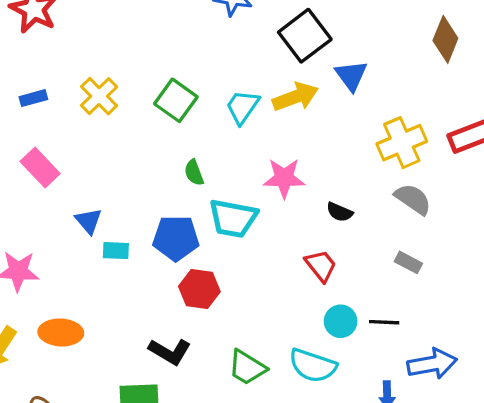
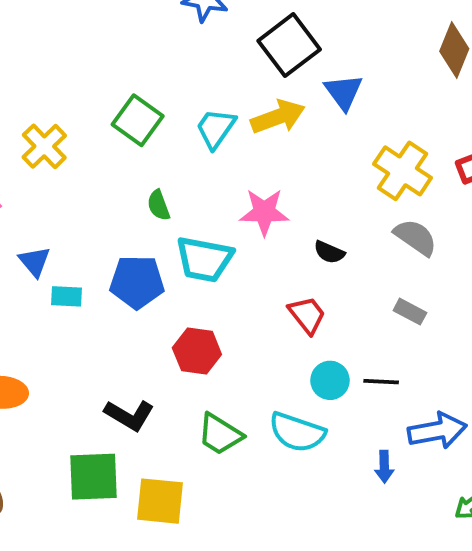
yellow cross: (99, 96) -> (44, 146), moved
yellow cross: (402, 143) -> (403, 171), turned -33
red hexagon: (199, 289) -> (197, 351), moved

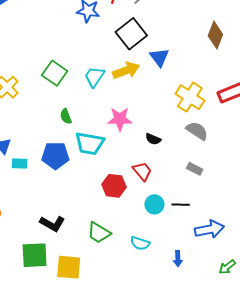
red hexagon: (197, 351) -> (114, 186), moved
cyan semicircle: (297, 432) -> (140, 243), moved, size x0.7
blue arrow: (384, 467) -> (178, 259), moved

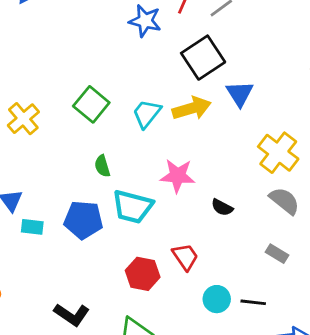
red trapezoid: (142, 171) -> (185, 257), moved
red hexagon: (114, 186) -> (143, 274), moved

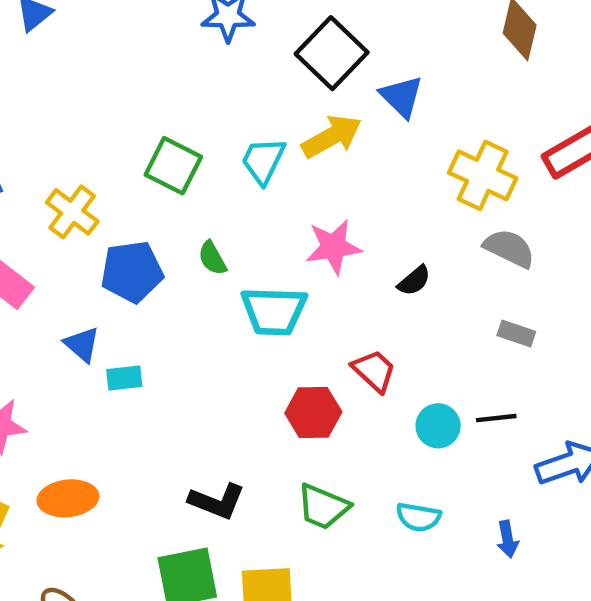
black semicircle: (222, 207) -> (414, 281), turned -55
blue pentagon: (83, 220) -> (132, 272), moved

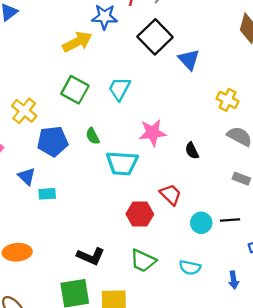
yellow arrow: (332, 137) -> (77, 42), moved
yellow cross: (483, 175) -> (228, 100), size x0.7
black semicircle: (414, 281) -> (192, 151), turned 102

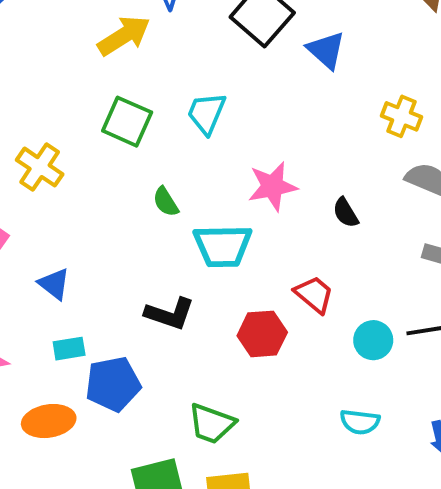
blue pentagon: (53, 141) -> (113, 384), moved
cyan rectangle: (47, 194) -> (69, 349), moved
black L-shape: (91, 256) -> (170, 314), moved
green trapezoid: (143, 261) -> (212, 424), moved

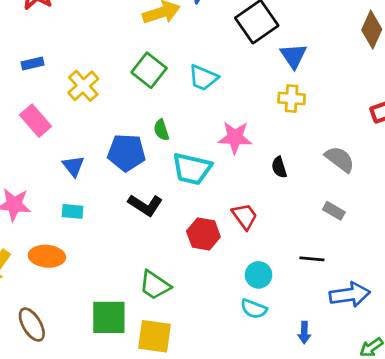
cyan trapezoid: (206, 113) -> (203, 78), turned -104
yellow cross: (401, 116) -> (292, 98), moved, turned -32
cyan circle: (373, 340) -> (259, 275), moved
blue pentagon: (113, 384) -> (126, 153), moved

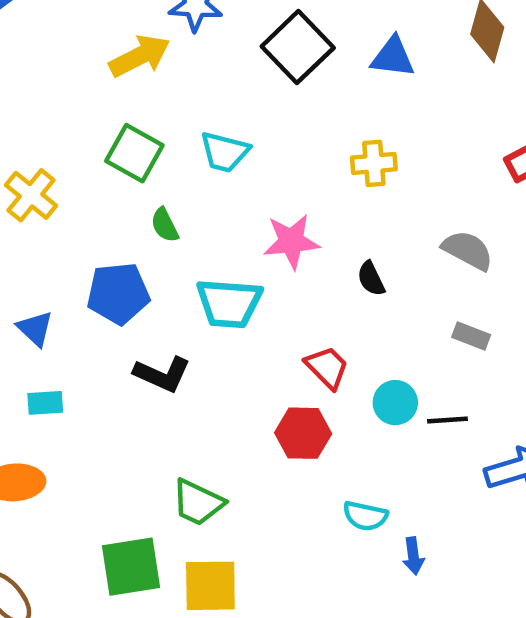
blue triangle: (293, 56) -> (393, 57), moved, turned -40
green semicircle: (161, 130) -> (165, 225), moved
red hexagon: (203, 234) -> (303, 433), moved
cyan circle: (259, 275) -> (395, 403), moved
blue arrow: (304, 332) -> (413, 556), moved

